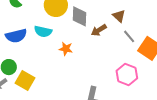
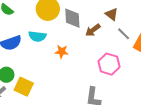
pink hexagon: (127, 75) -> (109, 64), moved

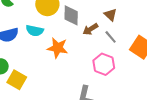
gray line: (124, 34) -> (111, 37), moved
orange star: (62, 52) -> (58, 48), size x1.5

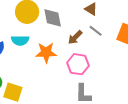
brown arrow: (90, 29) -> (75, 37), moved
pink hexagon: (104, 64) -> (78, 64), moved

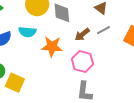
gray line: (96, 31) -> (103, 30), turned -72

